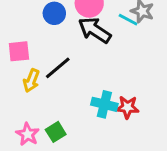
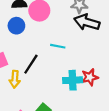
cyan line: (128, 20) -> (58, 46), moved
black arrow: (95, 30) -> (87, 22), moved

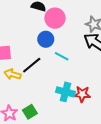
blue circle: (16, 26) -> (46, 39), moved
yellow arrow: (15, 79) -> (12, 74), turned 84

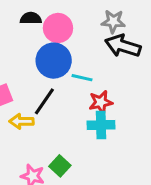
blue circle: (46, 39) -> (54, 61), size x1.5
red star: (82, 94) -> (101, 102), moved

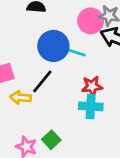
pink circle: (58, 28) -> (91, 21), moved
cyan line: (82, 78) -> (77, 53), moved

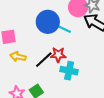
black line: (42, 81) -> (44, 60), moved
red star: (92, 86) -> (58, 55), moved

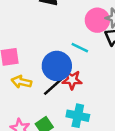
blue circle: (48, 22) -> (57, 66), moved
cyan cross: (69, 71) -> (78, 116), moved

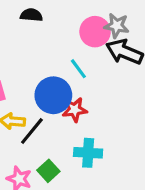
cyan line: (80, 48) -> (78, 69), turned 36
black line: (54, 86) -> (32, 131), moved

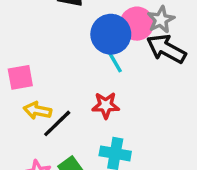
gray star: (117, 26) -> (161, 20), turned 30
blue circle: (53, 95) -> (111, 34), moved

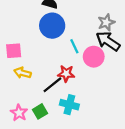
pink circle: (137, 24) -> (94, 57), moved
blue circle: (111, 34) -> (52, 26), moved
black line: (57, 123) -> (52, 85), moved

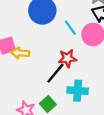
yellow arrow: (22, 73) -> (20, 53), moved

